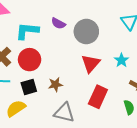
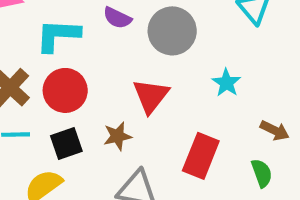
cyan star: (121, 60) -> (226, 83), moved
red triangle: (91, 64) -> (151, 96), moved

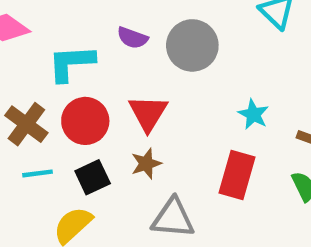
cyan star: (226, 83) -> (253, 114), moved
red triangle: (151, 96) -> (148, 113), moved

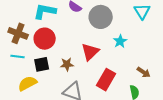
red triangle: (148, 113) -> (90, 52), moved
cyan star: (253, 114) -> (120, 41), moved
brown cross: (26, 124) -> (18, 33), turned -30

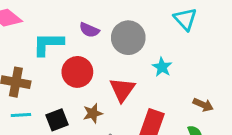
red circle: (45, 39) -> (77, 72), moved

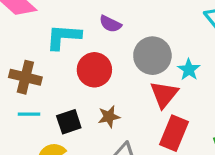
gray circle: (128, 38) -> (152, 56), moved
red triangle: (122, 90) -> (164, 94), moved

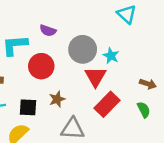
black square: (69, 122) -> (28, 107), turned 30
red rectangle: (174, 133) -> (107, 104), turned 30

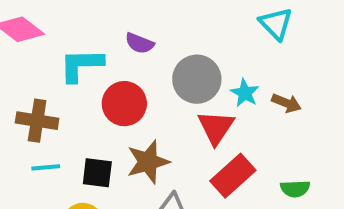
brown arrow: (148, 84) -> (286, 103), moved
brown star: (57, 99) -> (148, 162), size x1.5
green semicircle: (144, 110) -> (295, 189), turned 112

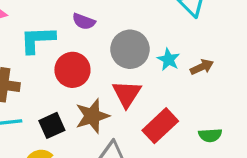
brown arrow: (286, 103) -> (202, 67), turned -45
red triangle: (216, 127) -> (127, 94), moved
black square: (97, 173) -> (52, 125), turned -30

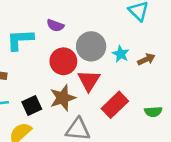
red circle: (72, 70) -> (63, 61), moved

